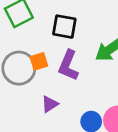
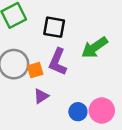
orange square: (39, 61) -> (35, 70), moved

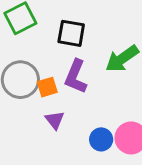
purple triangle: (41, 96) -> (55, 120), turned -35

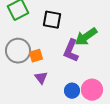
purple L-shape: (76, 77) -> (71, 51), moved

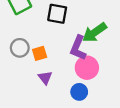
gray circle: (18, 51) -> (20, 48), size x0.7
pink circle: (92, 90) -> (87, 68), moved

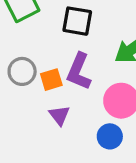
purple L-shape: (78, 48) -> (79, 71), moved

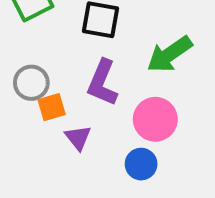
orange square: (51, 80) -> (52, 107), moved

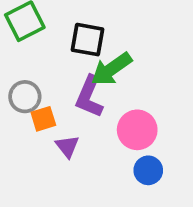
green arrow: (170, 54) -> (111, 69), moved
blue circle: (141, 164) -> (148, 170), moved

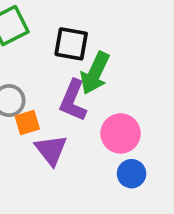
green arrow: (111, 69) -> (95, 73), turned -30
purple triangle: (67, 146) -> (51, 150), size x1.4

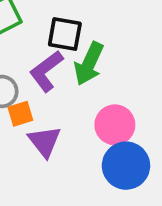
purple L-shape: (73, 101) -> (46, 71), moved, turned 30
blue circle: (132, 174) -> (126, 166), size x1.6

